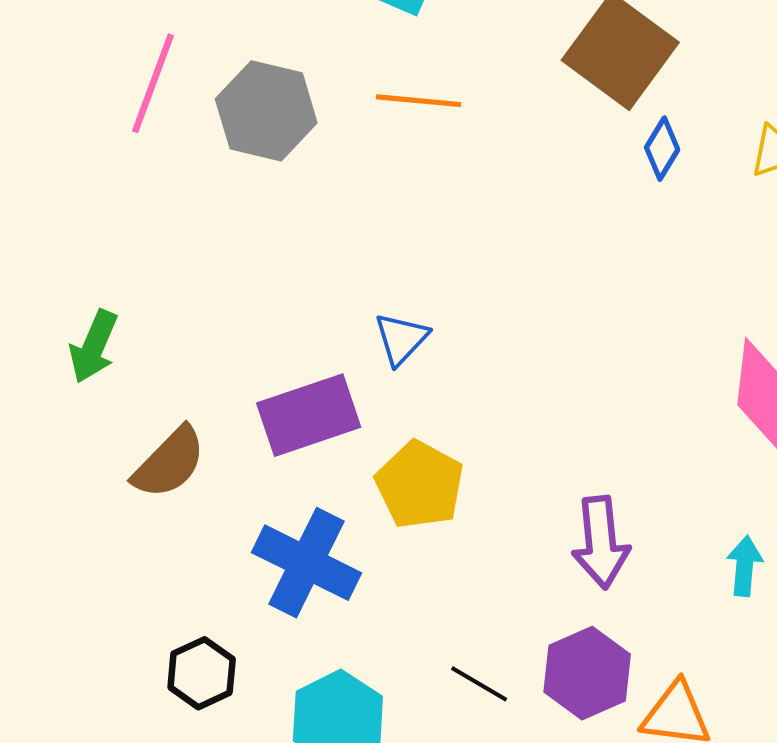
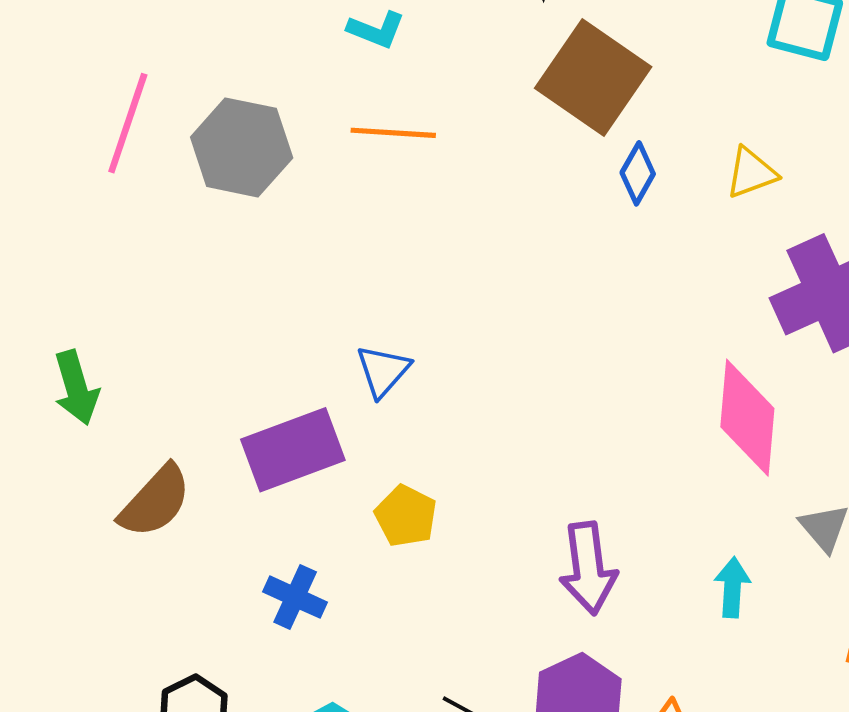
green arrow: (94, 347) -> (76, 388), turned -38
yellow pentagon: (420, 485) -> (406, 516), size x0.7
blue cross: (306, 563) -> (295, 597), size x0.6

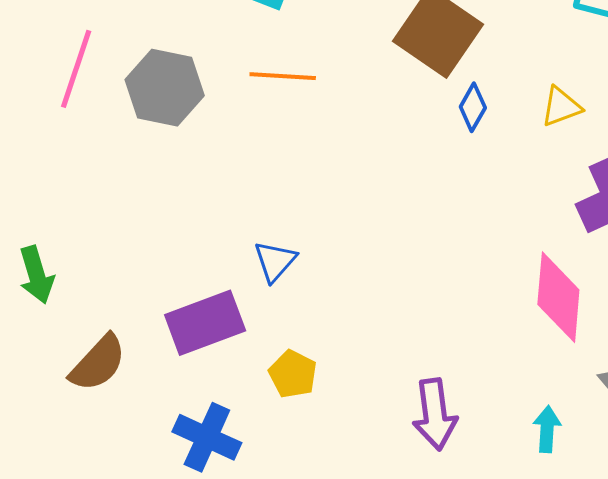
blue cross: (295, 597) -> (207, 437), size x1.4

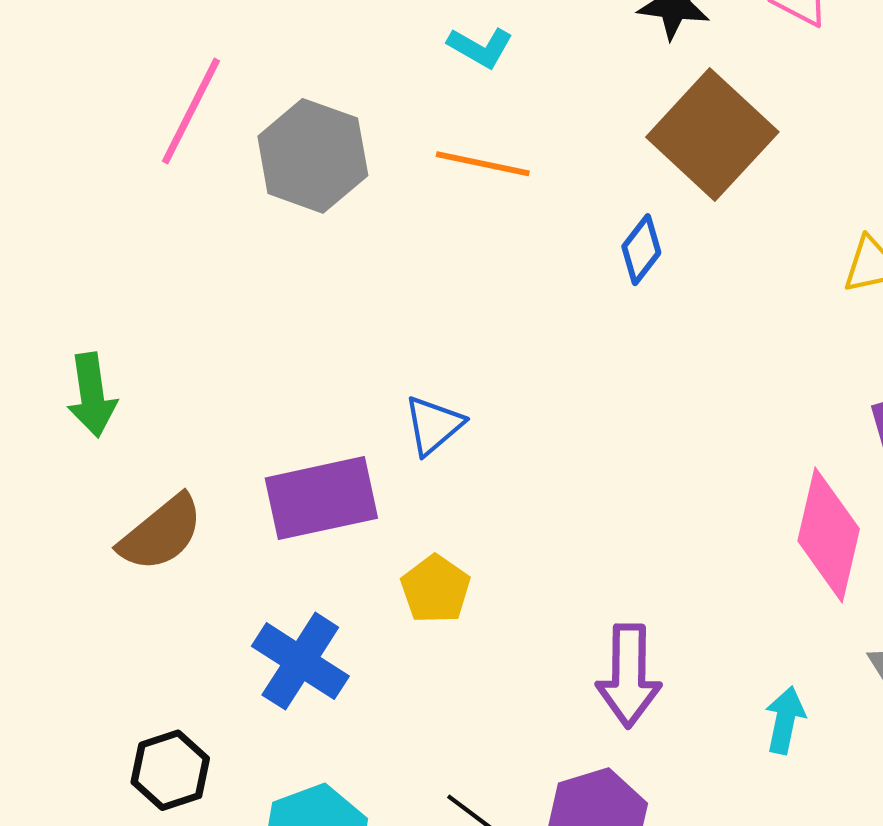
blue diamond: (473, 107) -> (641, 250), moved

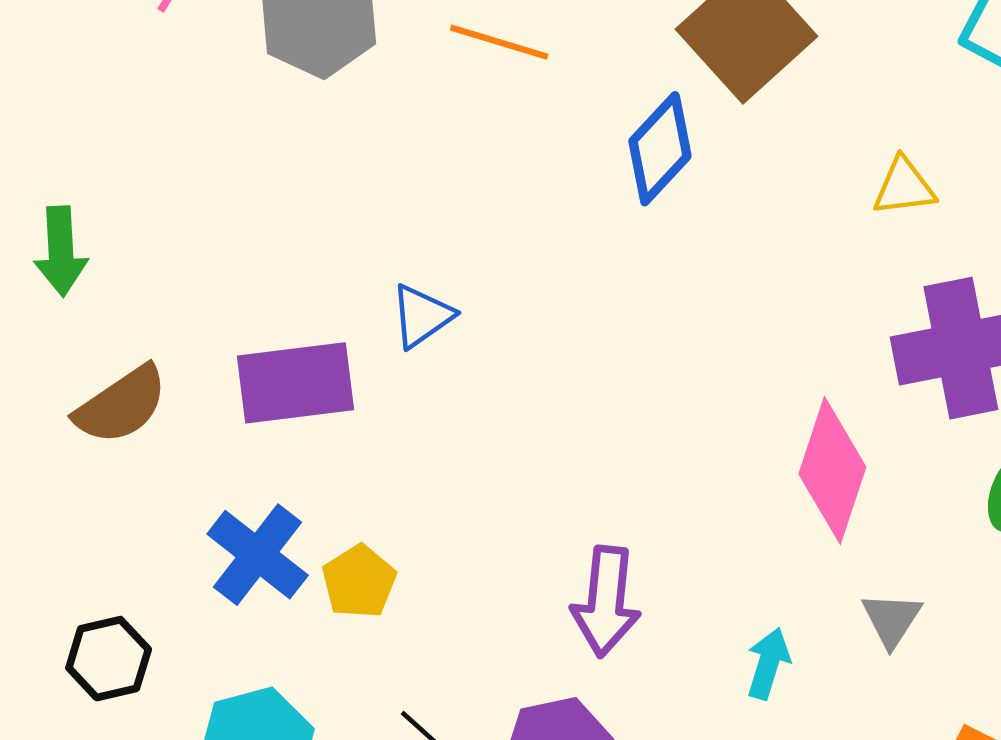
blue diamond: (641, 250) -> (660, 149), size x1.5
yellow pentagon: (436, 589) -> (359, 582), moved

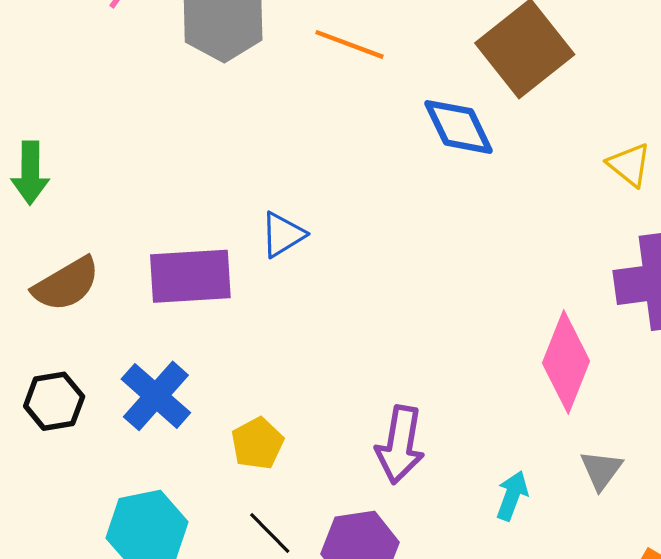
blue diamond: (660, 149) -> (458, 127), turned -72
yellow triangle: (904, 187) -> (629, 165), turned 42
yellow pentagon: (359, 582) -> (257, 443), moved
black hexagon: (109, 659) -> (54, 401), moved

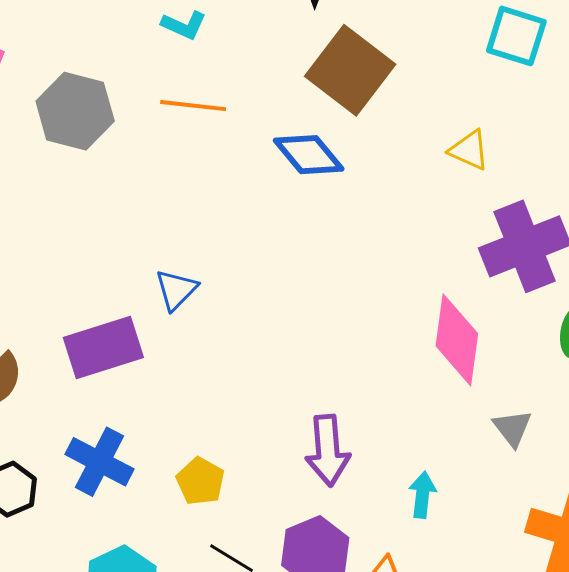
cyan arrow: (512, 496) -> (422, 495), moved

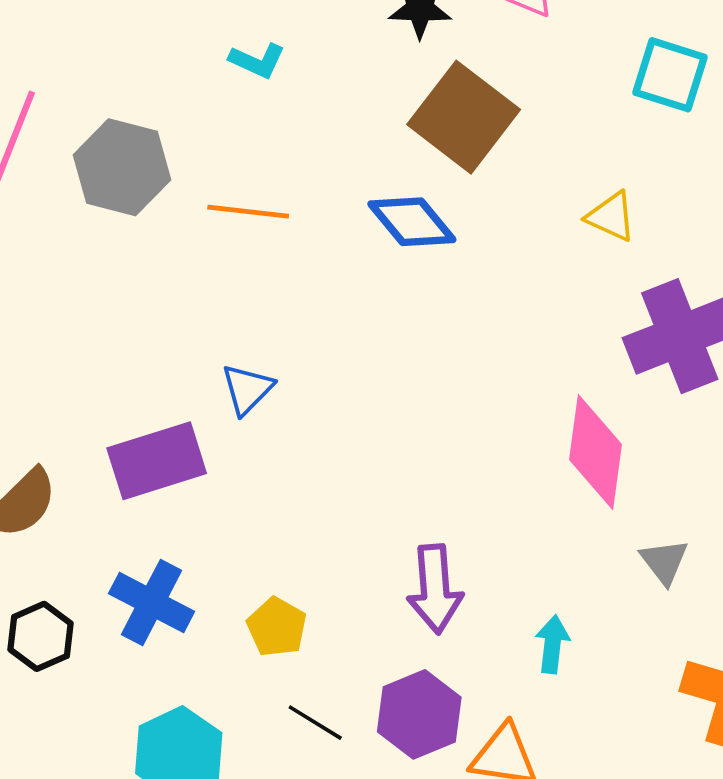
orange line: (193, 106) -> (248, 212), moved

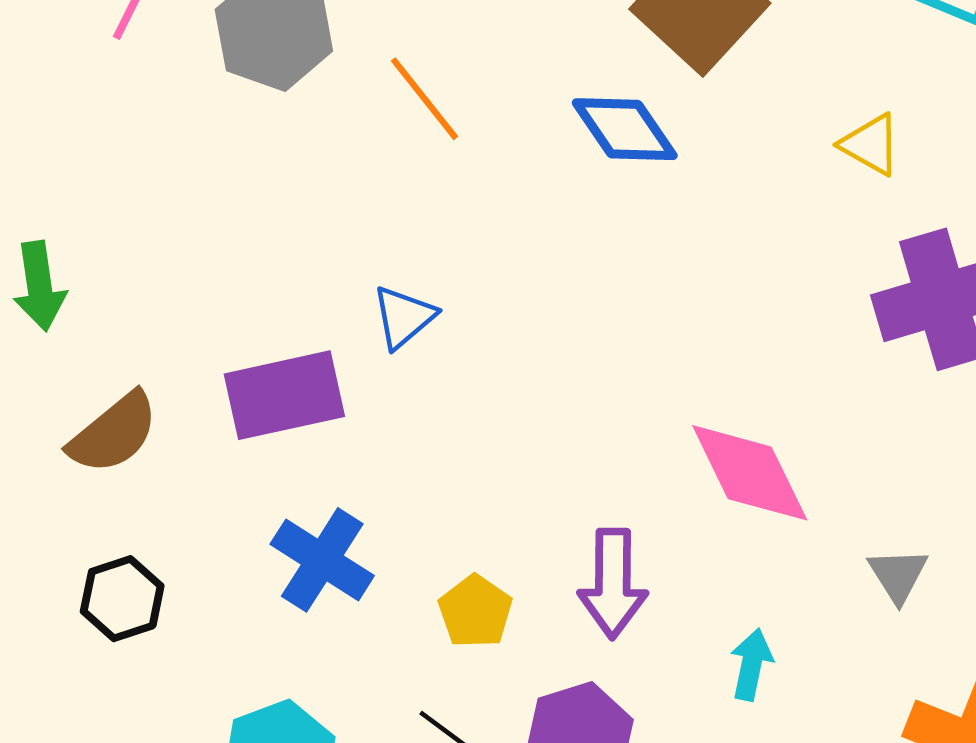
orange line: (248, 212) -> (424, 99), turned 40
pink diamond: (595, 452) -> (750, 473), moved, turned -39
blue cross: (152, 602) -> (322, 560), moved
yellow pentagon: (277, 627) -> (475, 611), moved

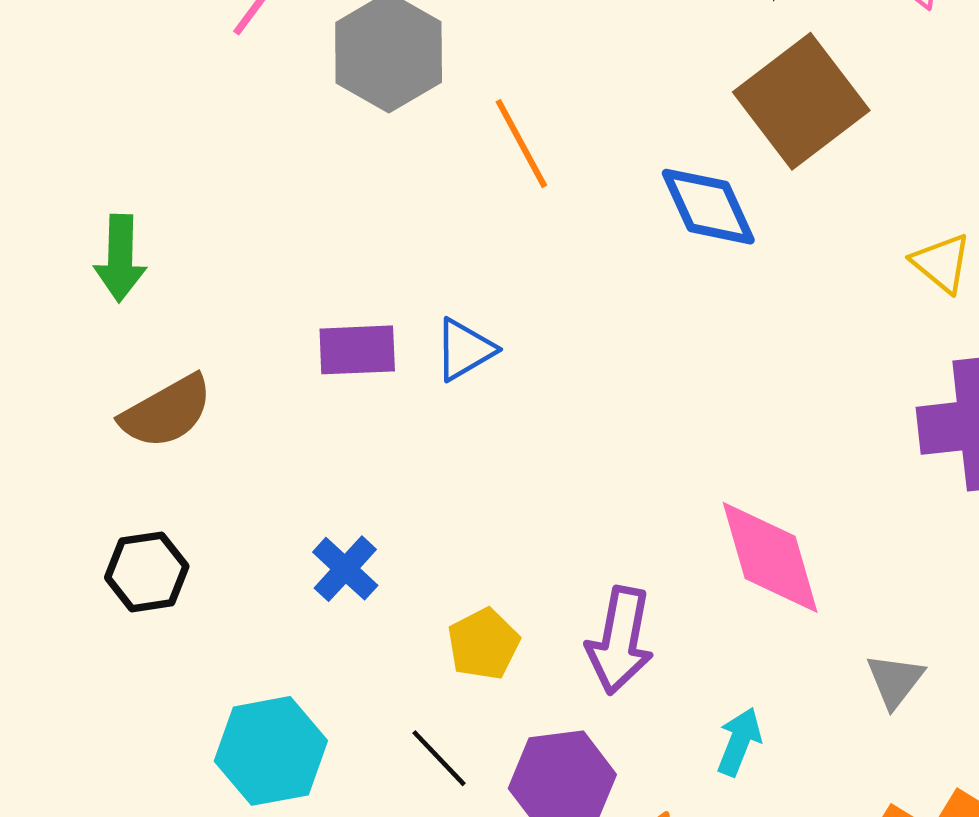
purple rectangle: (284, 395) -> (357, 350), moved, size x0.7
blue cross: (322, 560) -> (345, 569), size x0.7

